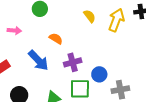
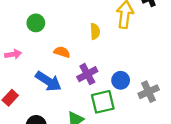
yellow semicircle: (90, 16) -> (95, 31), moved, turned 48

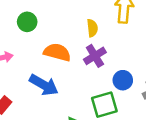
orange semicircle: (62, 52) -> (57, 52), size x1.5
purple cross: (87, 74) -> (95, 56), moved

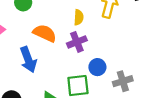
blue arrow: (44, 85) -> (28, 60), turned 30

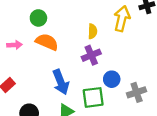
orange semicircle: (45, 33) -> (47, 42), moved
blue arrow: (28, 60) -> (61, 82), moved

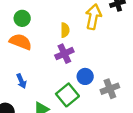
green circle: (38, 18) -> (22, 18), moved
blue arrow: (61, 82) -> (21, 81), moved, size x0.6
green square: (93, 97) -> (67, 95), turned -30

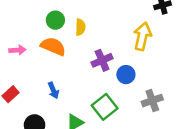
yellow arrow: (93, 17) -> (142, 36), moved
yellow semicircle: (65, 30) -> (80, 27), moved
blue circle: (85, 76) -> (126, 75), moved

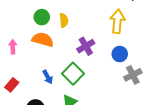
pink arrow: (17, 50) -> (13, 47), turned -80
blue circle: (126, 75) -> (120, 54), moved
green square: (105, 107) -> (73, 74), moved

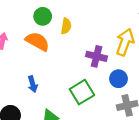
purple cross: (86, 46) -> (97, 56), moved, turned 30
green square: (73, 74) -> (82, 92), moved

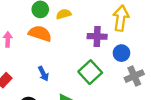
yellow semicircle: (66, 26) -> (64, 14), turned -104

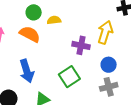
blue circle: (121, 53) -> (109, 65), moved
blue arrow: (43, 74) -> (27, 71), size x1.6

